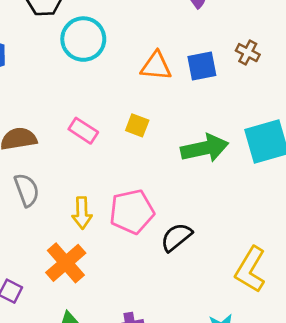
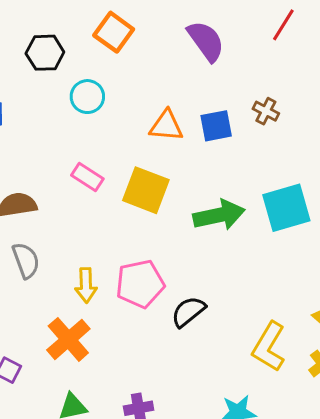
cyan circle: (83, 39) -> (87, 97), size x0.7
yellow square: (137, 125) -> (146, 190), size x1.8
pink rectangle: (83, 131) -> (87, 177), moved

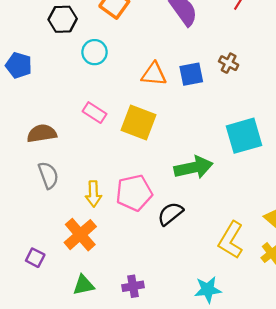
green arrow: (219, 215) -> (193, 168), moved

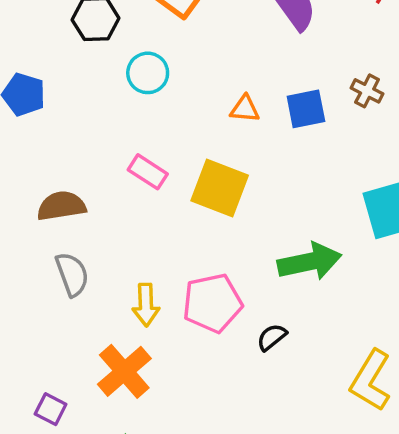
orange triangle: (154, 74) -> (245, 109), size x0.7
black semicircle: (170, 214) -> (272, 337), size x0.7

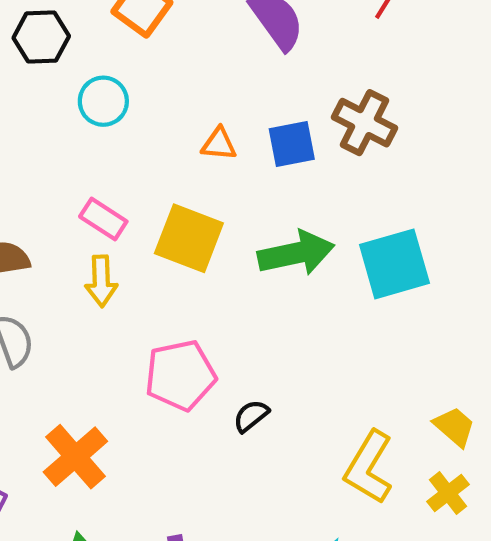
brown cross: (367, 91) -> (364, 123), size x1.6
green arrow: (309, 262) -> (296, 253), moved
yellow arrow: (146, 305) -> (101, 281), moved

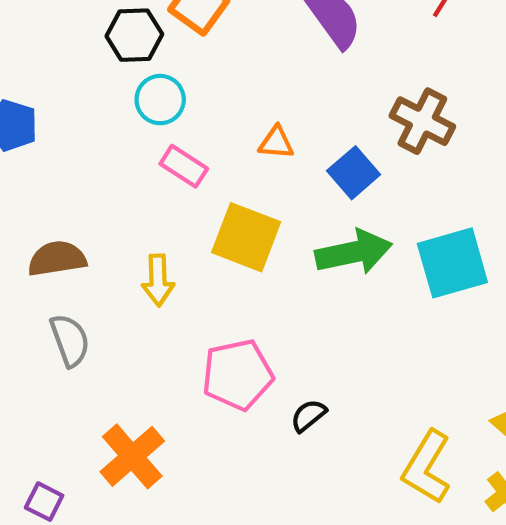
black hexagon: (41, 37) -> (134, 35), moved
blue square: (292, 144) -> (354, 173), moved, turned -30
pink rectangle: (103, 219) -> (184, 166), moved

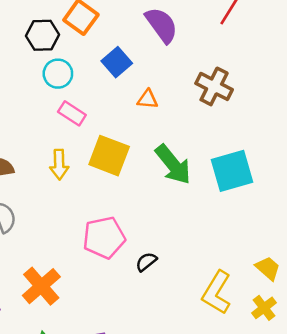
orange triangle: (276, 143) -> (148, 99), moved
blue square: (354, 173) -> (117, 62), moved
green arrow: (354, 252) -> (173, 165), turned 63
yellow arrow: (158, 280) -> (59, 165), moved

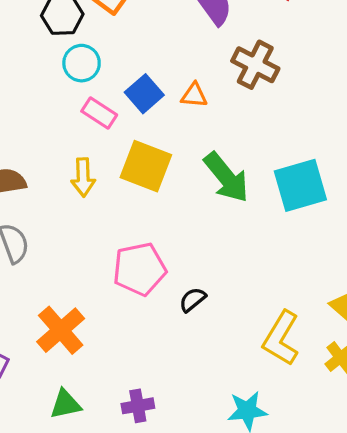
blue square: (117, 62) -> (144, 94), moved
brown cross: (214, 86) -> (255, 65), moved

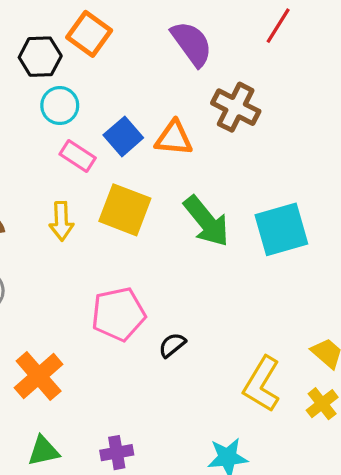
orange triangle: (194, 95) -> (174, 138), size x1.4

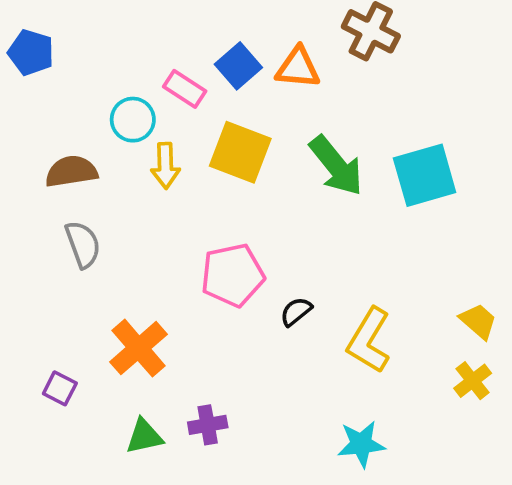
cyan circle: (60, 106) -> (133, 120), moved
yellow L-shape: (262, 384) -> (369, 340), moved
purple cross: (117, 453) -> (208, 425), moved

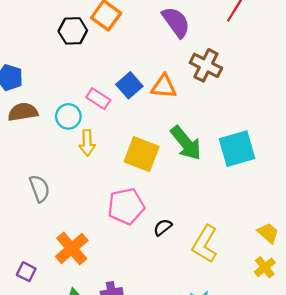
yellow square: (240, 152) -> (142, 154), moved
brown semicircle: (71, 171) -> (23, 112), moved

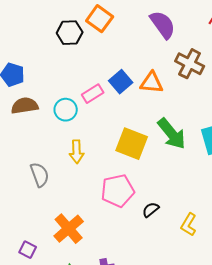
pink rectangle: (98, 99) -> (93, 94), turned -65
yellow arrow: (87, 143) -> (77, 152), moved
yellow L-shape: (205, 244) -> (189, 225), size x0.7

